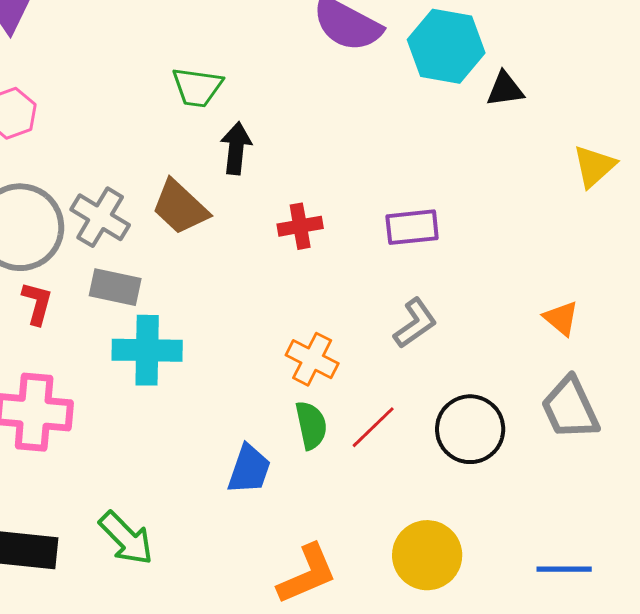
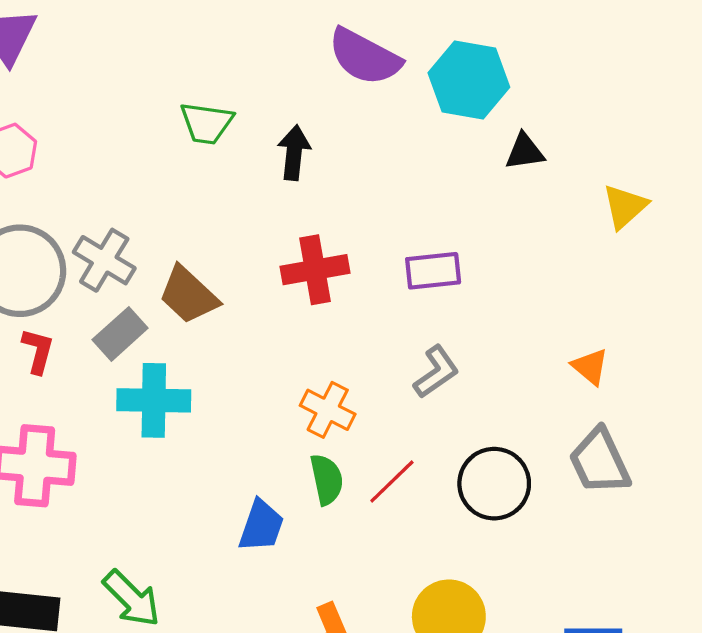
black triangle: (505, 89) -> (525, 152), moved
black arrow: (236, 148) -> (294, 153), moved
brown trapezoid: (180, 207) -> (189, 295), moved
red cross: (300, 226) -> (315, 270), size x1.4
gray rectangle: (115, 287) -> (120, 334), turned -54

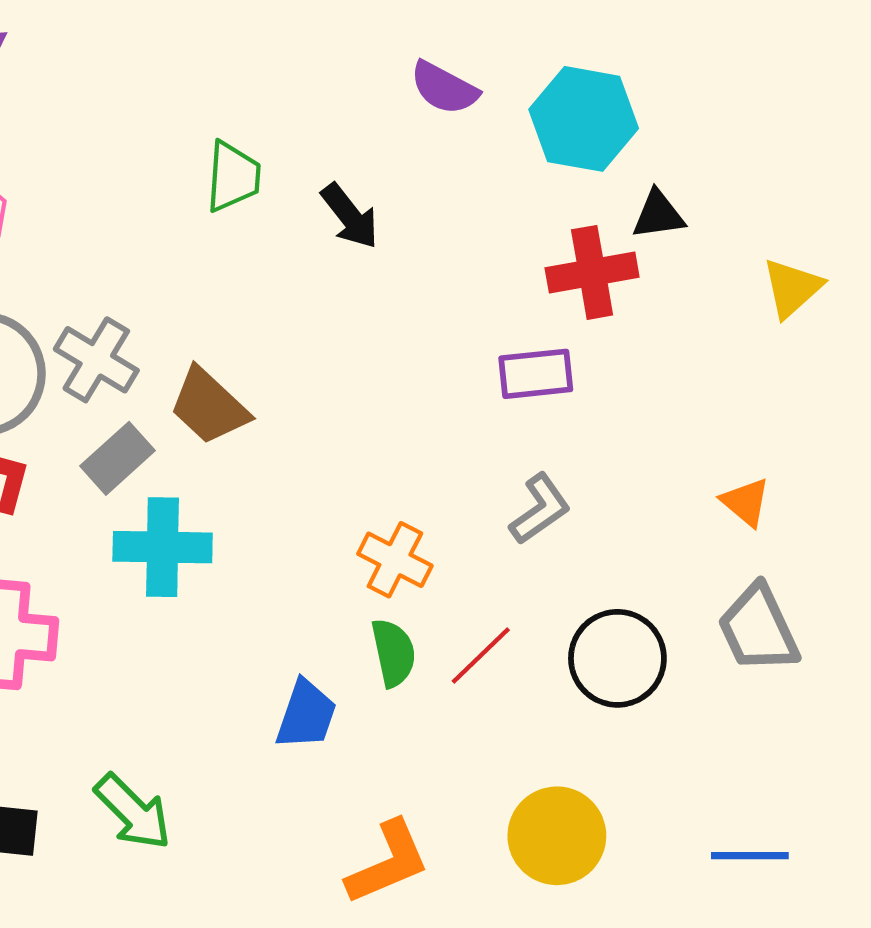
purple semicircle: (365, 57) -> (444, 88), size x0.7
green trapezoid: (206, 123) -> (233, 177), turned -94
black arrow: (294, 153) -> (350, 216), turned 136
red cross: (315, 270) -> (592, 272), moved

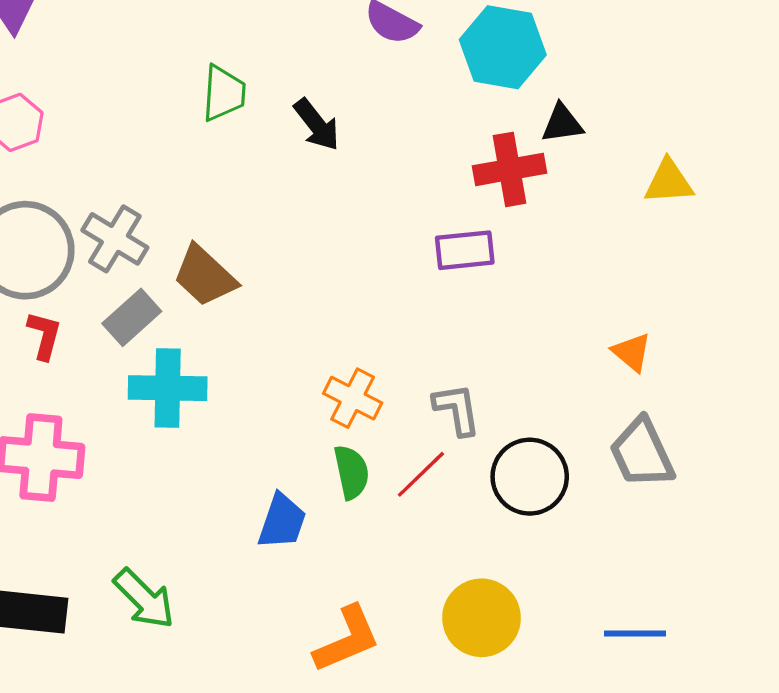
yellow triangle: (792, 288) -> (669, 182), turned 38
gray L-shape: (540, 509) -> (457, 409), moved, turned -64

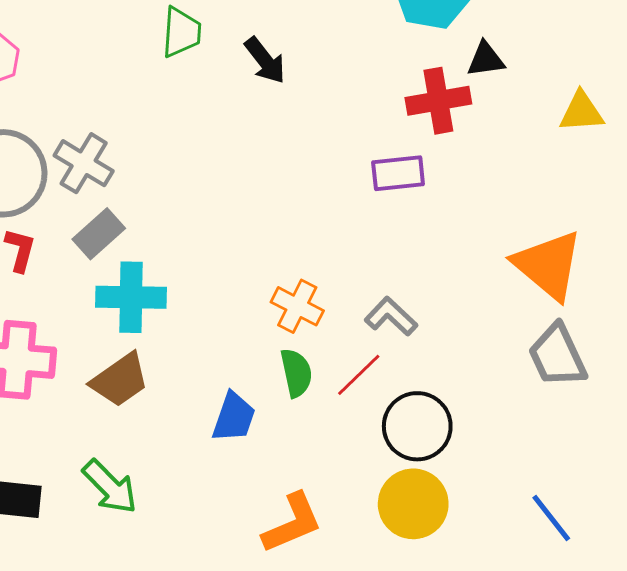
brown trapezoid: (205, 276) -> (120, 380), moved, turned -78
orange triangle: (632, 352) -> (548, 265), size x2.0
gray L-shape: (457, 409) -> (391, 316), turned -38
black circle: (530, 477) -> (417, 426), moved
blue line: (635, 634) -> (551, 518), turned 52

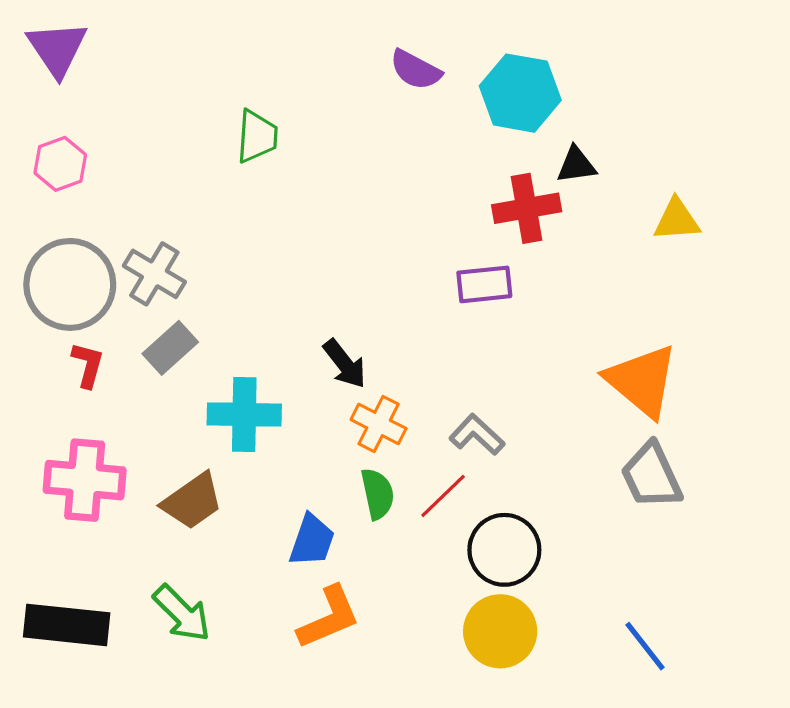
black arrow: (265, 60) -> (345, 364), moved
cyan cross: (131, 297) -> (244, 415), moved
orange L-shape: (292, 523) -> (329, 618), moved

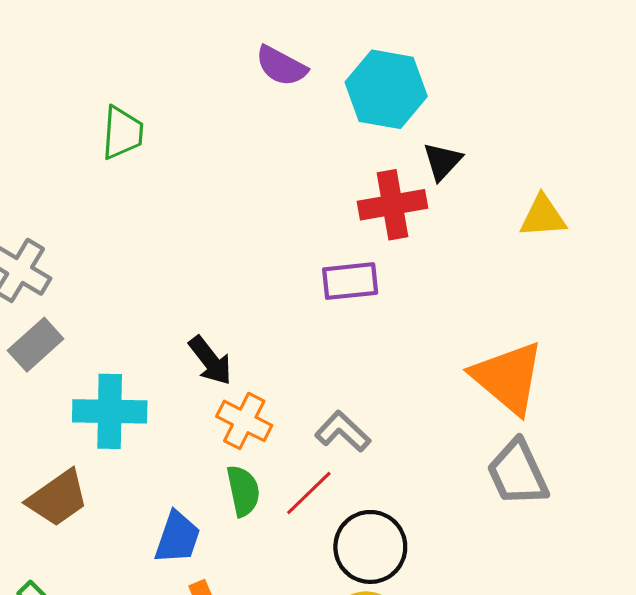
black triangle: (576, 165) -> (442, 161), turned -39

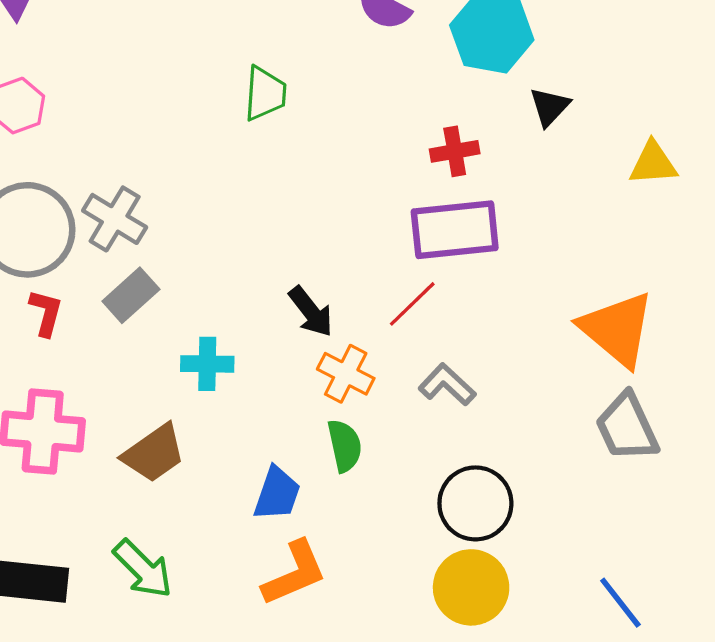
green trapezoid: (122, 133) -> (265, 94), moved
red cross: (393, 205) -> (455, 151), moved, size x0.7
purple rectangle: (350, 281) -> (455, 230), size x1.5
cyan cross: (110, 411) -> (207, 364), size x0.7
red line: (309, 493) -> (412, 304), moved

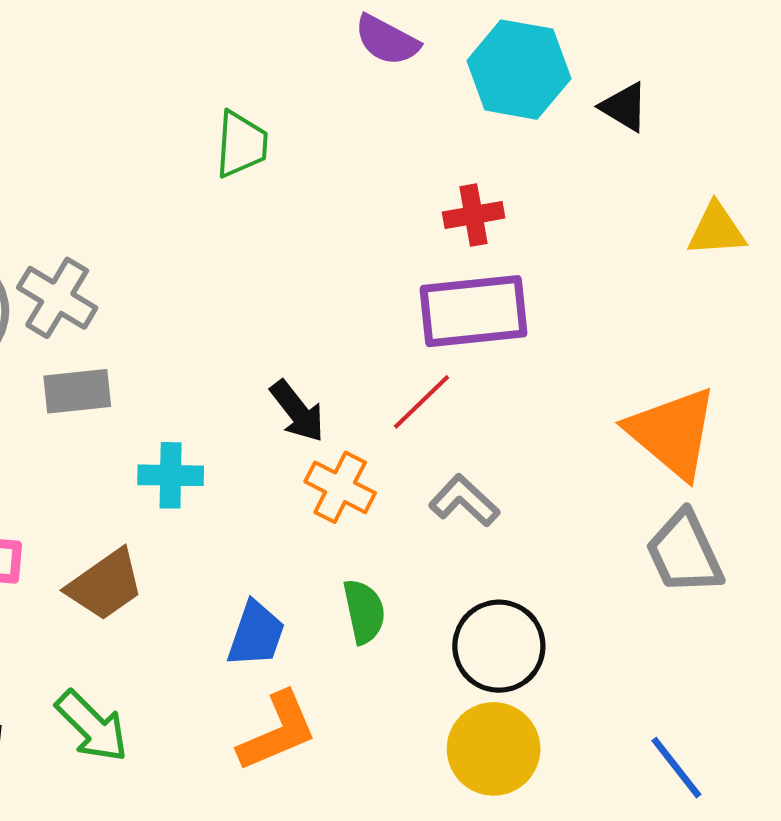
black triangle: (550, 107) -> (624, 107), moved, turned -42
gray rectangle: (131, 295) -> (77, 391), turned 36
green semicircle: (345, 446) -> (364, 611), moved

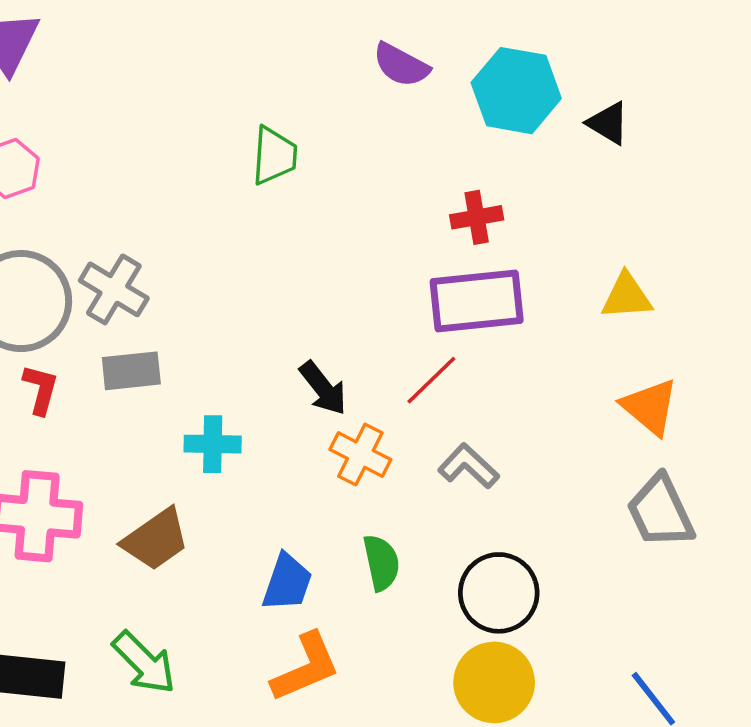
yellow triangle: (716, 230) -> (627, 296), moved
orange triangle: (672, 433) -> (650, 407), size x0.7

